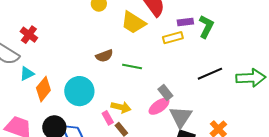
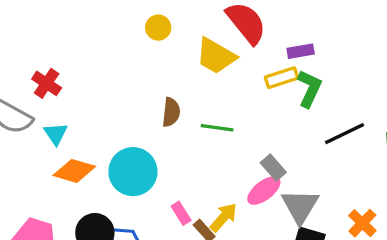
green L-shape: (206, 27) -> (309, 89), moved
brown semicircle: (104, 56) -> (171, 112), turned -60
cyan triangle: (27, 74) -> (56, 134), moved, turned -35
orange diamond: (43, 89) -> (74, 171), turned 70
yellow arrow: (121, 107) -> (224, 217), moved, turned -60

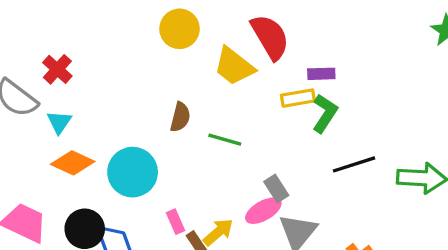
yellow circle: (158, 28) -> (179, 29), size x1.5

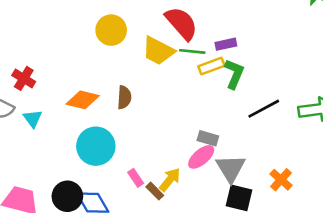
green line: (225, 140) -> (192, 51), moved
orange diamond: (73, 163) -> (83, 100), moved
gray rectangle: (276, 189) -> (208, 138), turned -30

